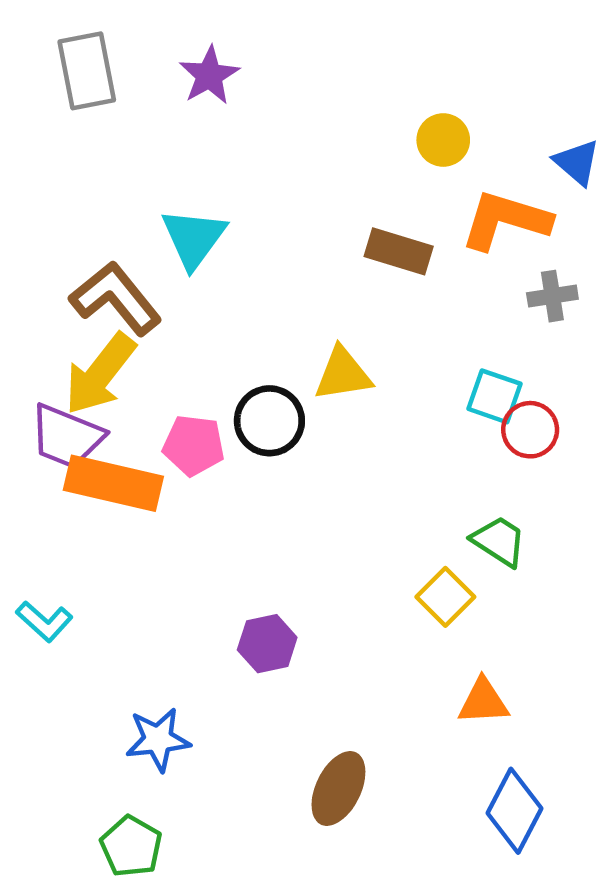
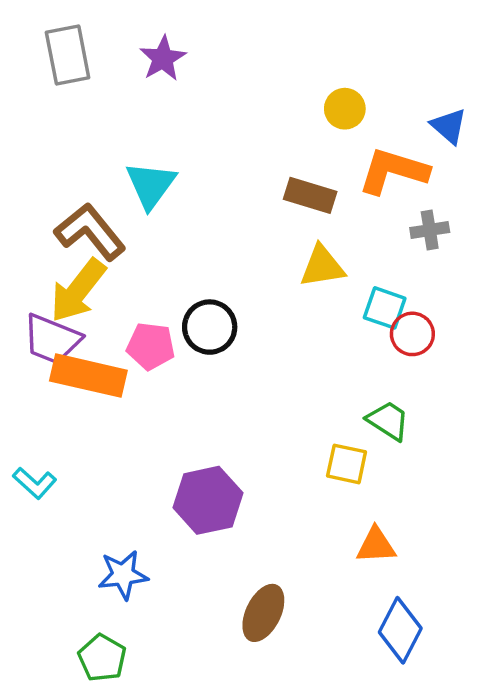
yellow triangle: (343, 374) -> (322, 266), moved
yellow square: (445, 597) -> (347, 464), turned -33
purple hexagon: (267, 644) -> (208, 500), size x1.5

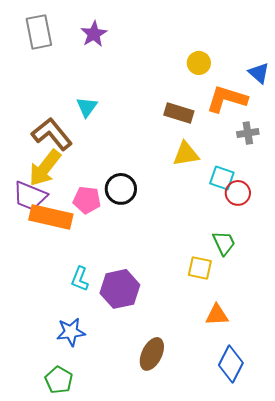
cyan triangle: (151, 185) -> (87, 107), size x0.7
green trapezoid: (388, 421) -> (224, 243), turned 32
cyan L-shape: (35, 483) -> (80, 279), moved, turned 70

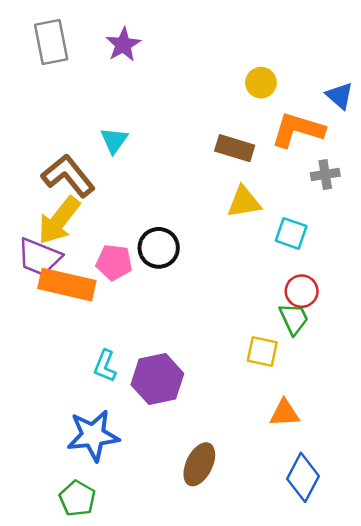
red circle: (238, 193) -> (302, 291), moved
blue star: (71, 332) -> (93, 435), size x1.4

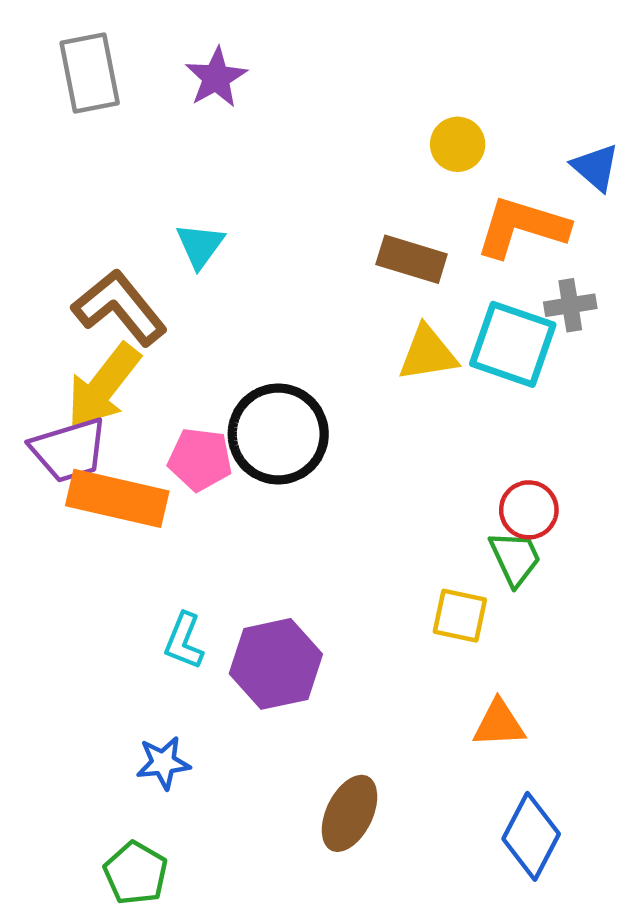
cyan square: (291, 233) -> (513, 344), moved, size x1.5
black circle: (159, 248) -> (278, 434), size x1.4
purple trapezoid: (39, 257) -> (69, 450), turned -39
blue star: (93, 435) -> (163, 763), size x0.6

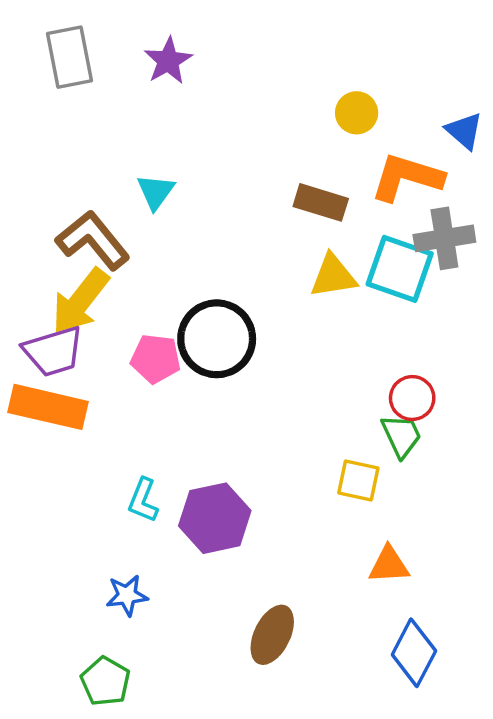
gray cross: (570, 305) -> (444, 238), size x1.5
orange rectangle: (117, 498) -> (48, 407), moved

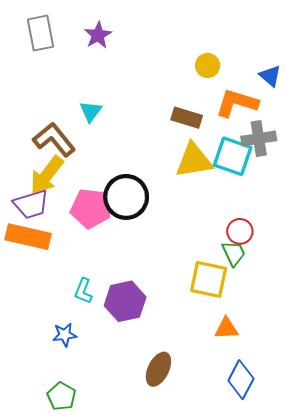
yellow triangle: (333, 276) -> (194, 160), size x1.4
pink pentagon: (156, 359) -> (91, 208), size x1.4
yellow square: (358, 481) -> (209, 279), size x1.5
blue star: (127, 595) -> (65, 335), moved

